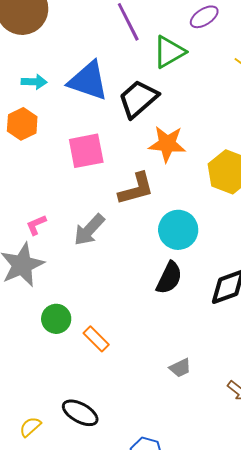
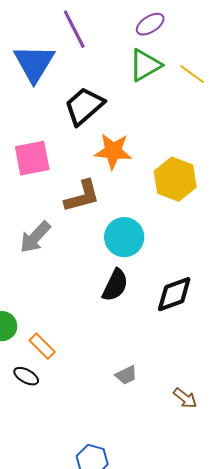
green triangle: (169, 52) -> (145, 65), moved
blue triangle: (88, 81) -> (34, 63), moved, turned 42
black ellipse: (80, 413) -> (26, 376), moved, size x0.7

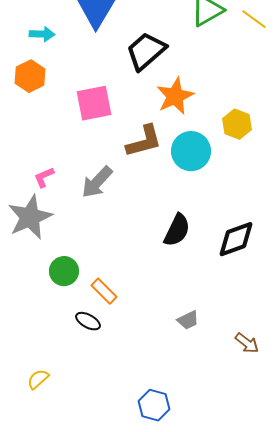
orange star: (113, 151) -> (175, 96), turned -30
yellow hexagon: (175, 179) -> (237, 124), size x0.7
cyan circle: (124, 237) -> (191, 151), moved

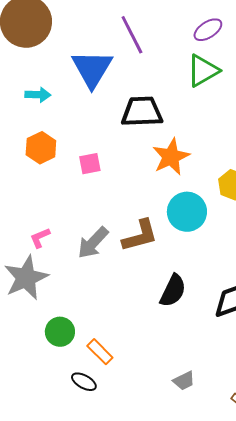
black trapezoid: (146, 51) -> (142, 112), turned 39
orange hexagon: (30, 76) -> (41, 148), moved
pink square: (94, 103) -> (90, 164), size x0.6
brown L-shape: (144, 141) -> (140, 236), moved

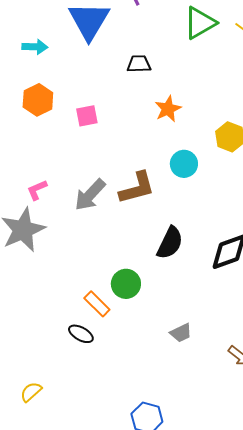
black trapezoid: (142, 112) -> (139, 64), size x0.6
orange star: (171, 157) -> (168, 109), size x0.7
cyan circle: (187, 212) -> (184, 164), size x0.7
green circle: (60, 332) -> (126, 284), moved

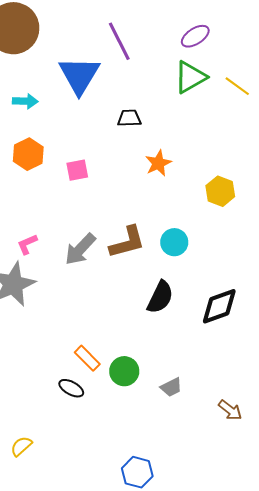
cyan circle: (184, 164) -> (174, 242), moved
green circle: (126, 284) -> (124, 371), moved

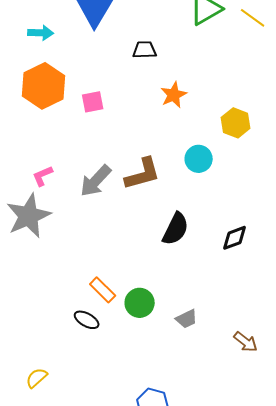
orange hexagon: (28, 154) -> (44, 86), size x1.4
cyan circle: (174, 242) -> (199, 159), moved
black diamond: (219, 306) -> (235, 238), size x0.7

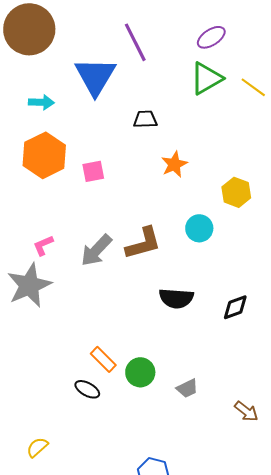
black semicircle: (176, 229) -> (176, 298), turned 68

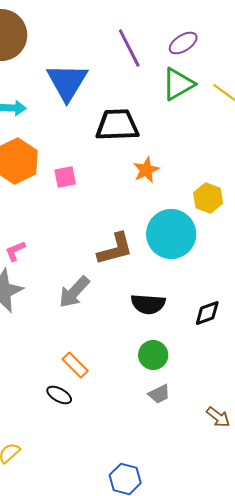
purple line: (135, 42) -> (129, 48), moved
black trapezoid: (145, 119) -> (117, 125), size x1.8
cyan circle: (199, 228) -> (171, 234), size x1.8
gray arrow: (96, 250) -> (74, 292), moved
green circle: (140, 372) -> (153, 355), moved

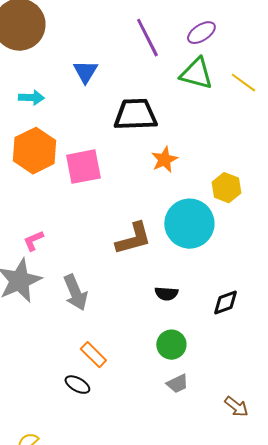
blue triangle: (67, 82) -> (85, 72), size x0.6
green triangle: (178, 84) -> (196, 74), turned 45
pink square: (65, 177) -> (83, 167), size x1.6
gray arrow: (74, 292) -> (75, 293), moved, turned -66
black semicircle: (148, 304) -> (166, 294), size x0.7

